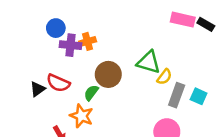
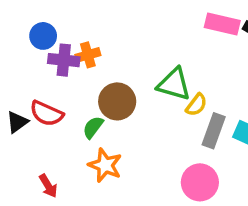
orange star: (81, 116) -> (105, 165), moved

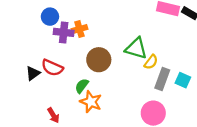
green semicircle: (93, 127) -> (82, 86), moved

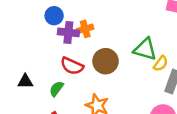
red semicircle: (52, 68) -> (72, 66), moved
black triangle: (33, 73) -> (25, 82), moved, turned 35
green semicircle: (82, 86) -> (56, 89), moved

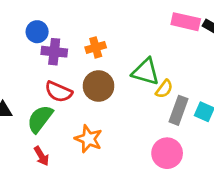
orange cross: (85, 29) -> (96, 47), moved
green semicircle: (56, 89) -> (40, 119), size x1.5

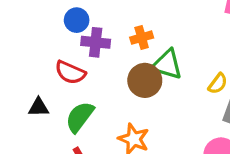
green triangle: (146, 72) -> (167, 65), moved
red semicircle: (59, 92) -> (70, 72), moved

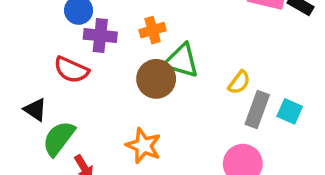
black triangle: (39, 107) -> (35, 110), turned 35
green semicircle: (80, 117) -> (59, 138), moved

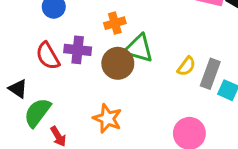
purple cross: (100, 36) -> (78, 50), moved
red semicircle: (71, 70) -> (48, 56), turned 36
gray rectangle: (257, 110) -> (210, 74), moved

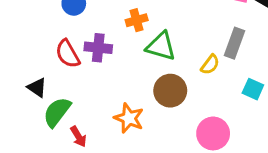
brown circle: (118, 63) -> (170, 91), moved
gray rectangle: (210, 74) -> (235, 43), moved

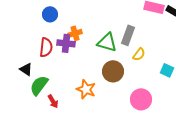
orange cross: (137, 20) -> (75, 33), moved
gray rectangle: (235, 43) -> (128, 35), moved
red semicircle: (68, 54) -> (46, 47), turned -144

